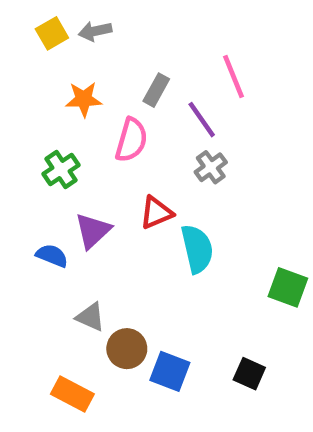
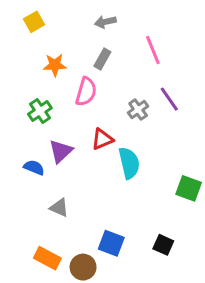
gray arrow: (95, 31) -> (105, 22), moved
purple line: (202, 120) -> (169, 99), moved
brown circle: (127, 349) -> (83, 267), moved

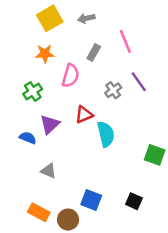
yellow square: (34, 22) -> (50, 18), moved, size x1.5
gray rectangle: (102, 59) -> (94, 52), moved

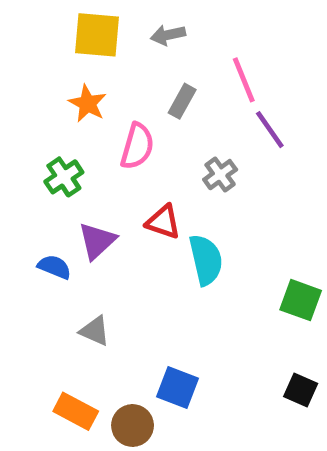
yellow square: (50, 18) -> (97, 35), turned 35
orange star: (45, 54) -> (88, 104), turned 30
purple line: (139, 82) -> (270, 130), moved
red triangle: (84, 115) -> (163, 222), turned 42
black square: (134, 201) -> (301, 390), moved

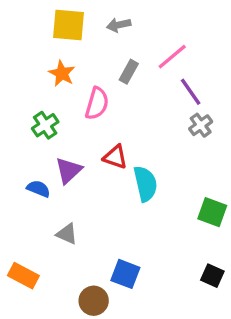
pink line: (244, 80) -> (172, 57), turned 72
gray cross: (220, 175) -> (201, 125), moved
orange rectangle: (76, 411) -> (23, 276), moved

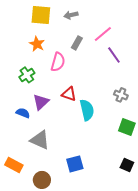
gray cross: (201, 125) -> (121, 95), moved, turned -32
gray triangle: (67, 234) -> (40, 140), size x1.5
blue square: (125, 274) -> (75, 164), turned -36
brown circle: (94, 301) -> (42, 180), moved

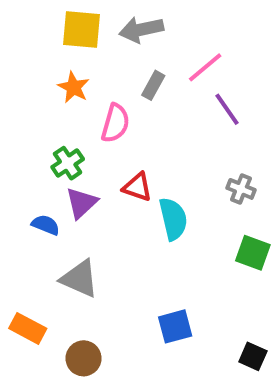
gray arrow: (71, 15) -> (141, 30), size x1.5
green cross: (27, 75) -> (68, 163), moved
blue square: (75, 164) -> (175, 326), moved
black square: (127, 165) -> (253, 356), moved

